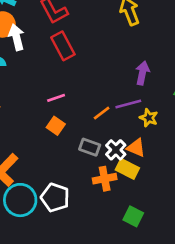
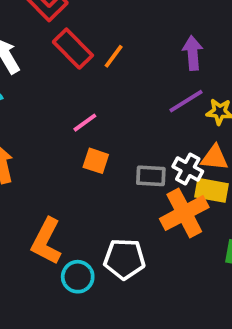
orange line: (102, 113) -> (114, 56), moved
orange cross: (105, 179) -> (184, 213), size x1.4
cyan circle: (20, 200) -> (78, 277), size x0.7

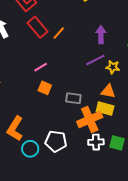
white cross: (188, 169) -> (96, 142), moved, turned -35

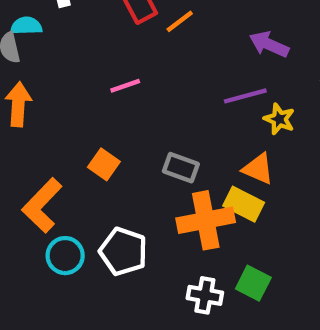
purple arrow: (101, 35) -> (269, 44), turned -78
orange square: (45, 88) -> (104, 164), moved
white cross: (96, 142) -> (205, 295), moved

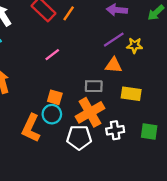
orange triangle: (258, 169) -> (113, 65), moved
orange cross: (206, 220) -> (90, 112), moved
cyan circle: (65, 256) -> (52, 114), moved
white cross: (205, 295) -> (115, 130), moved

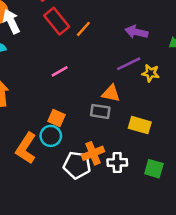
orange triangle: (113, 65) -> (111, 93), moved
orange cross: (90, 112) -> (93, 153), moved, size x0.7

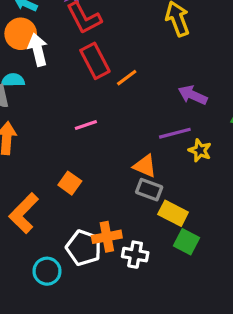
gray rectangle: (100, 111) -> (149, 190), moved
cyan circle: (51, 136) -> (47, 271), moved
green square: (154, 169) -> (186, 242), moved

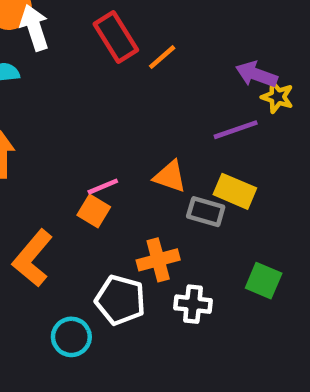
pink line: (86, 125) -> (103, 187), moved
yellow star: (200, 150) -> (277, 97), moved
orange triangle: (145, 166) -> (170, 176), moved
yellow rectangle: (173, 213) -> (235, 191), moved
orange cross: (107, 237) -> (158, 260), moved

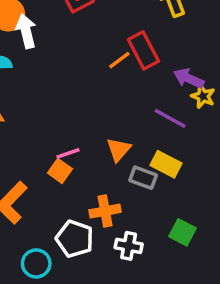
red rectangle: (116, 37) -> (143, 50), moved
purple line: (236, 130) -> (170, 118), turned 44
orange triangle: (170, 176) -> (119, 150), turned 48

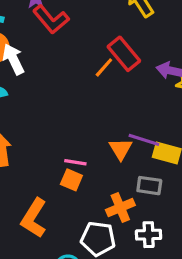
purple line: (170, 118) -> (144, 140), moved
pink line: (68, 153) -> (75, 162), turned 40
gray rectangle: (143, 178) -> (149, 186), moved

